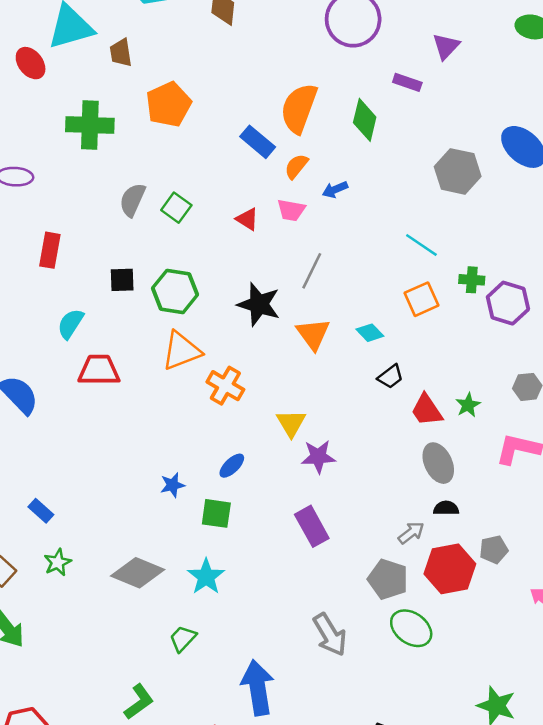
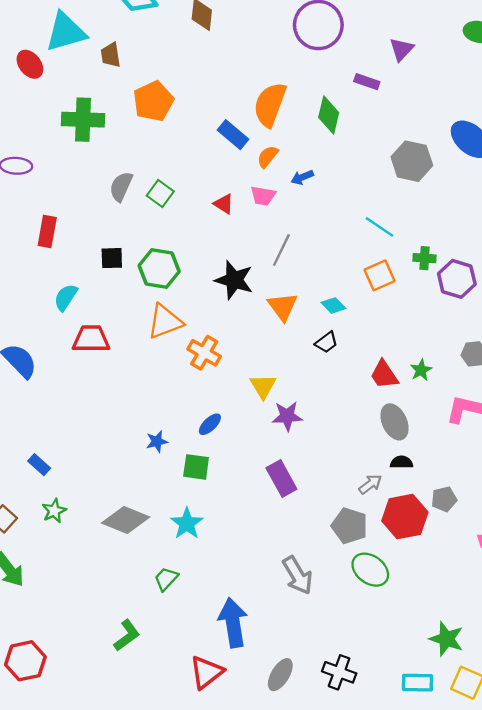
black trapezoid: (391, 377) -> (326, 342), moved

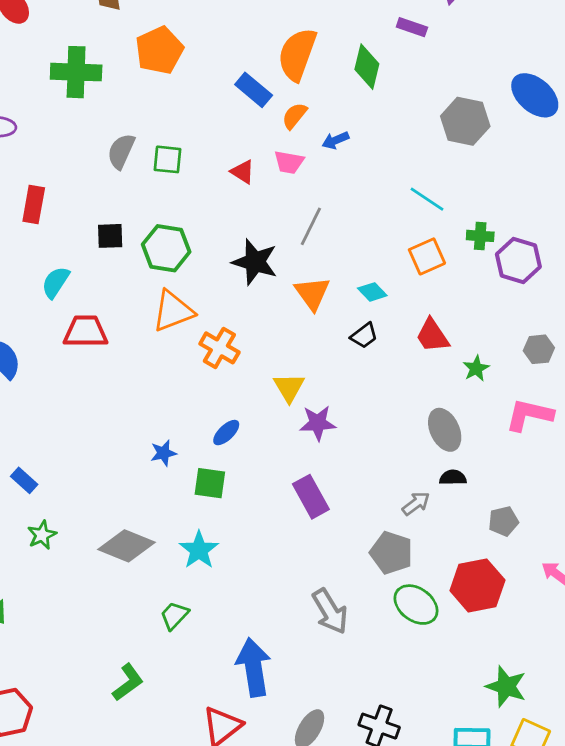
green square: (160, 193) -> (168, 159), turned -30
red trapezoid: (384, 375) -> (432, 336), moved
red hexagon: (405, 517) -> (477, 585), moved

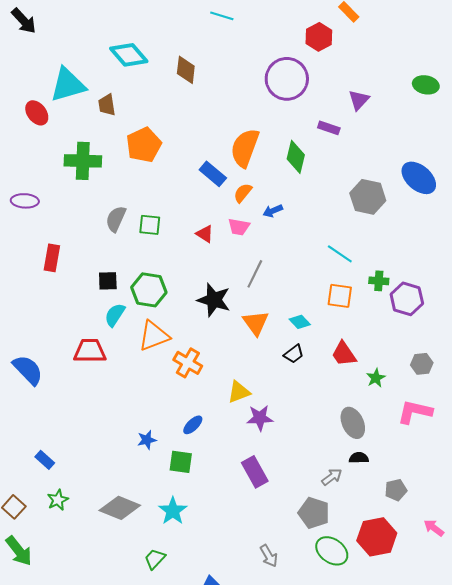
orange square: (427, 256) -> (340, 296), turned 32
cyan semicircle: (56, 282) -> (115, 315), moved
yellow triangle: (289, 387) -> (239, 392), turned 40
gray arrow: (330, 611) -> (269, 556), size x0.7

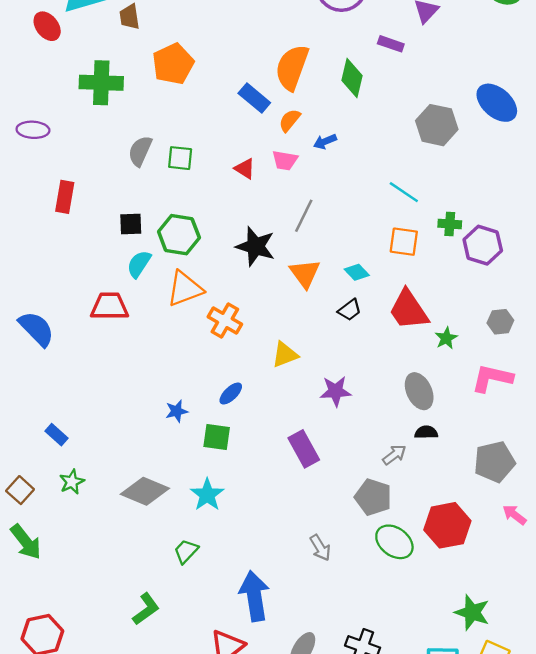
red trapezoid: (344, 354) -> (409, 310), size x1.4
purple star: (260, 418) -> (336, 391), moved
gray pentagon: (396, 490) -> (494, 462), moved, size x1.6

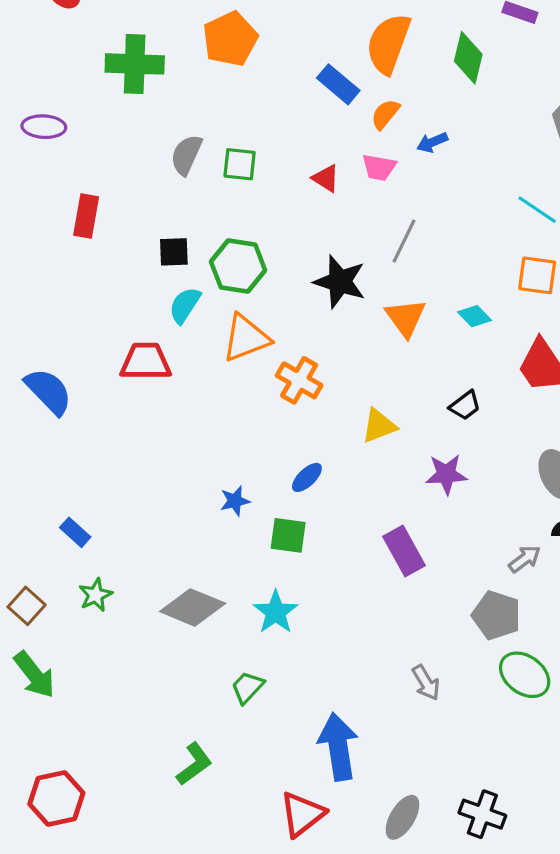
black trapezoid: (350, 310) -> (465, 405), moved

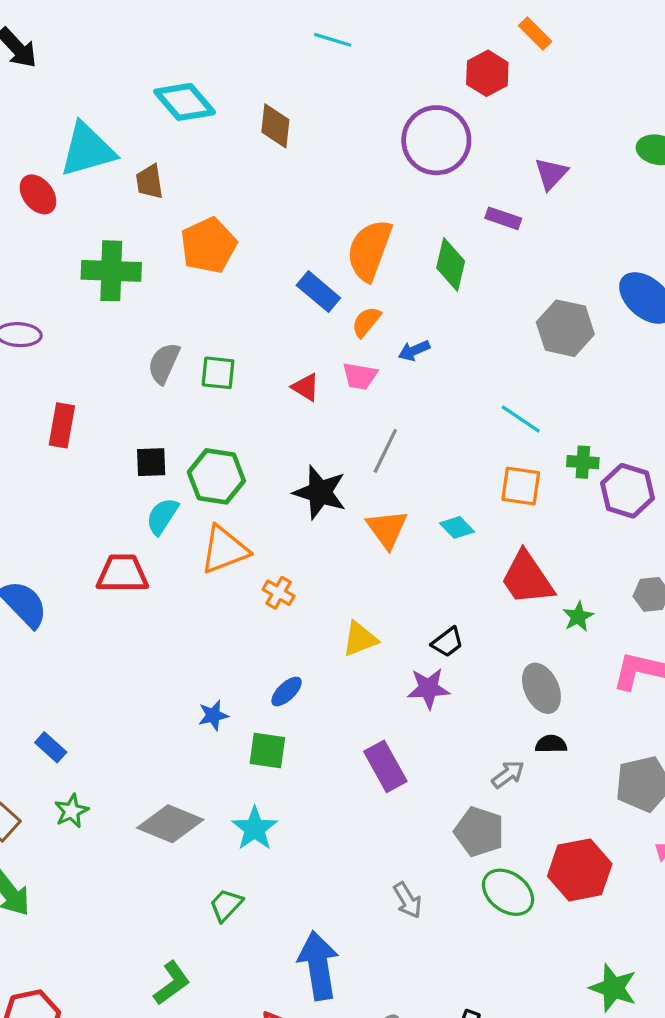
orange cross: (299, 380) -> (279, 593), size x0.7
black trapezoid: (465, 405) -> (447, 642), moved

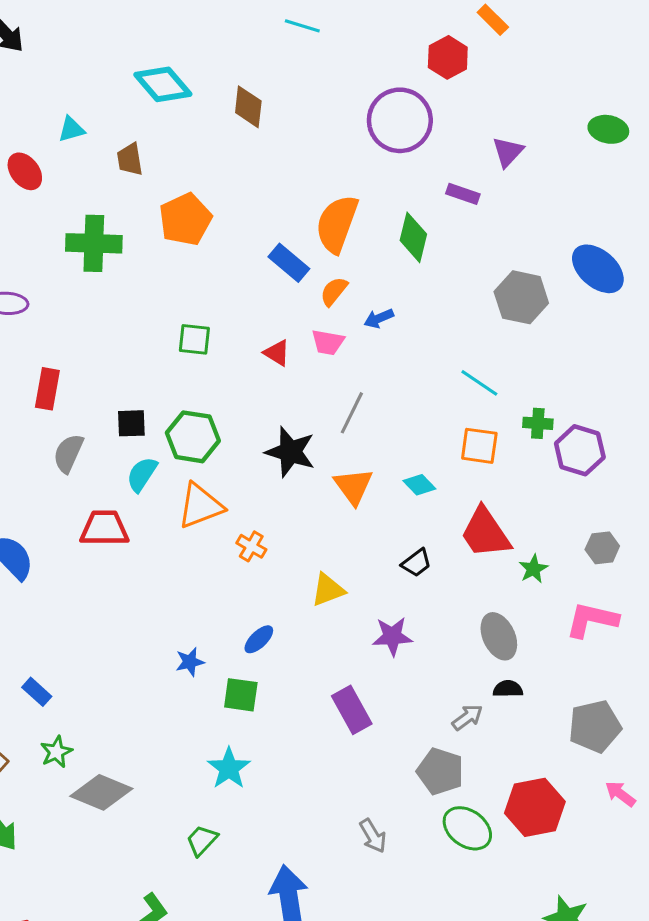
cyan triangle: (87, 150) -> (71, 129), size x0.5
gray semicircle: (164, 363) -> (68, 453), moved
black trapezoid: (447, 642) -> (416, 563), moved
gray diamond: (170, 824) -> (101, 792), moved

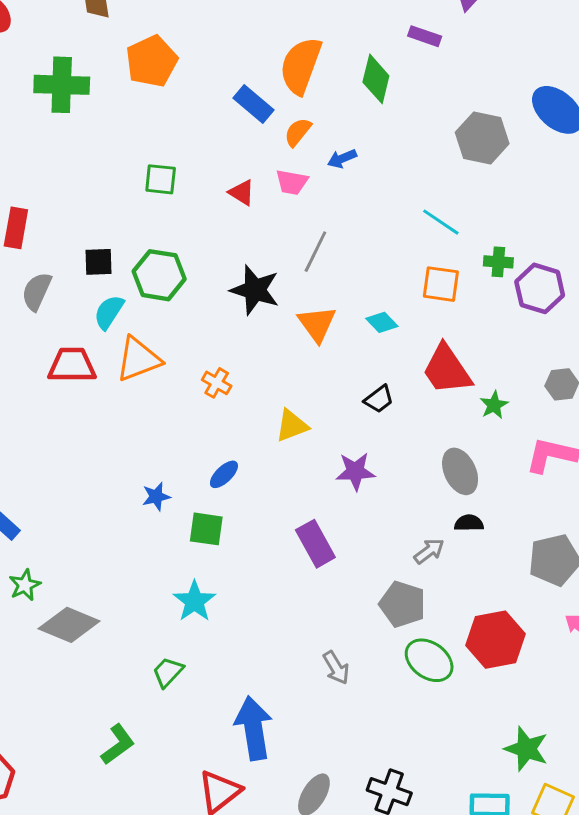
orange triangle: (200, 506) -> (138, 359), moved

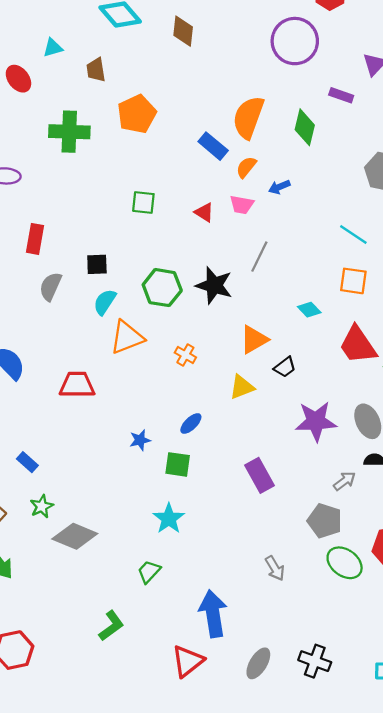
green hexagon: (159, 275) -> (162, 288), moved
orange triangle: (317, 324) -> (254, 340), moved, turned 36
red trapezoid: (72, 365) -> (77, 385), moved
black trapezoid: (379, 399) -> (285, 367), moved
purple star: (355, 471) -> (316, 421), moved, size x1.4

